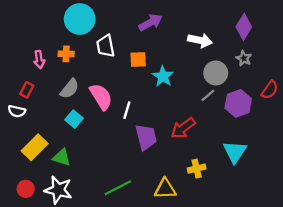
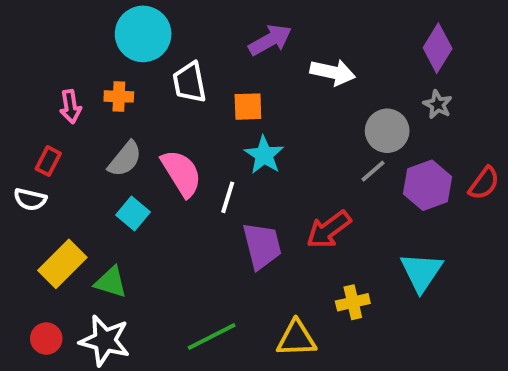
white arrow: (200, 40) -> (333, 72), moved
cyan star: (163, 76) -> (264, 155), moved
red semicircle: (270, 90) -> (484, 183), moved

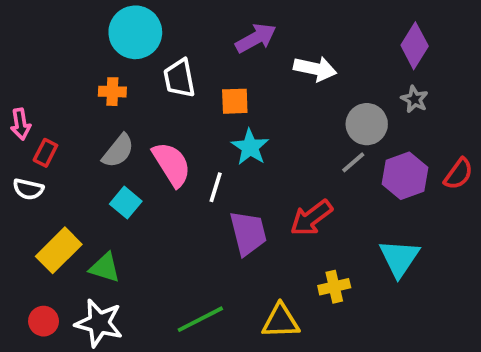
pink arrow: (70, 107) -> (21, 124), moved

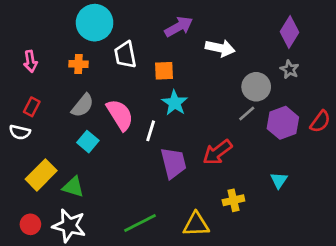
pink arrow: (21, 124) -> (30, 61), moved
cyan triangle: (399, 258) -> (279, 180), size x0.6

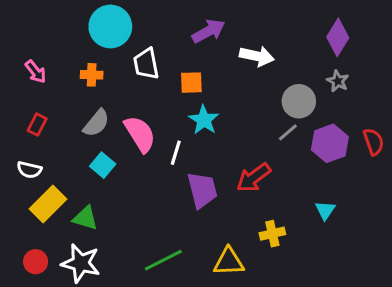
pink arrow: (30, 61) -> (36, 72), turned -30
red semicircle: (320, 121) -> (374, 142), turned -55
white semicircle: (20, 132) -> (29, 170), moved

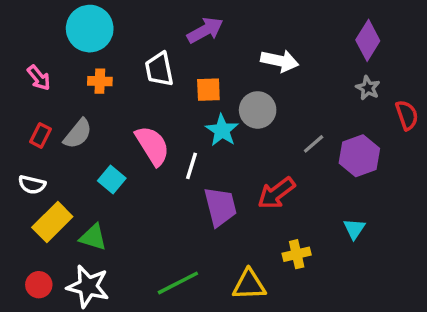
cyan circle: (110, 26) -> (90, 29), moved
purple arrow: (208, 31) -> (205, 30), moved
gray circle: (299, 101) -> (258, 110), moved
gray semicircle: (96, 123) -> (78, 134), moved
red semicircle: (374, 142) -> (407, 115), moved

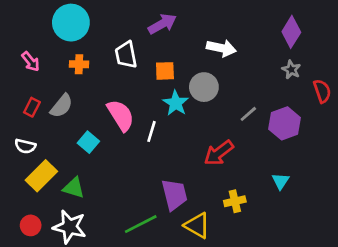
purple trapezoid: (220, 207) -> (174, 195), moved
yellow triangle: (249, 285) -> (197, 225), turned 32

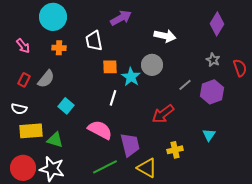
gray star: (291, 70) -> (213, 60), moved
orange square: (165, 71) -> (110, 67), moved
pink semicircle: (121, 115) -> (100, 130), moved, turned -30
yellow rectangle: (41, 176) -> (31, 131), turned 40
red circle: (31, 225) -> (23, 168), size x1.6

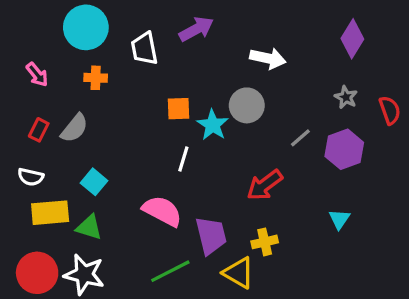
white trapezoid: (94, 41) -> (144, 49), moved
cyan square: (66, 106) -> (94, 182), moved
yellow cross: (175, 150) -> (265, 242), moved

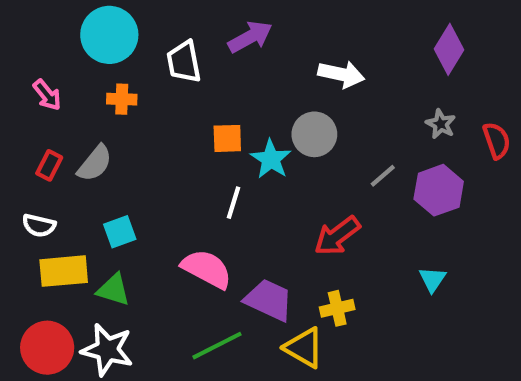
cyan square: (94, 182) -> (120, 232), turned 30
purple trapezoid: (211, 235) -> (269, 300), turned -51

